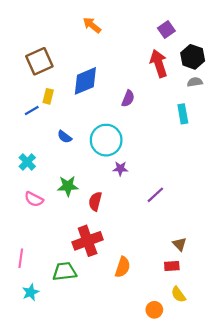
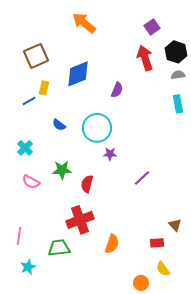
orange arrow: (92, 25) -> (84, 23), size x1.4
cyan rectangle: (183, 114) -> (178, 104), moved
brown triangle: (180, 244) -> (175, 225), moved

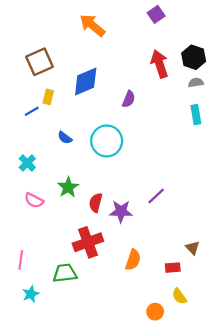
purple square: (152, 27) -> (156, 14), moved
purple star: (110, 154) -> (121, 211), moved, size x1.5
green star: (62, 170) -> (68, 187), turned -30
orange semicircle: (112, 244) -> (133, 260), moved

